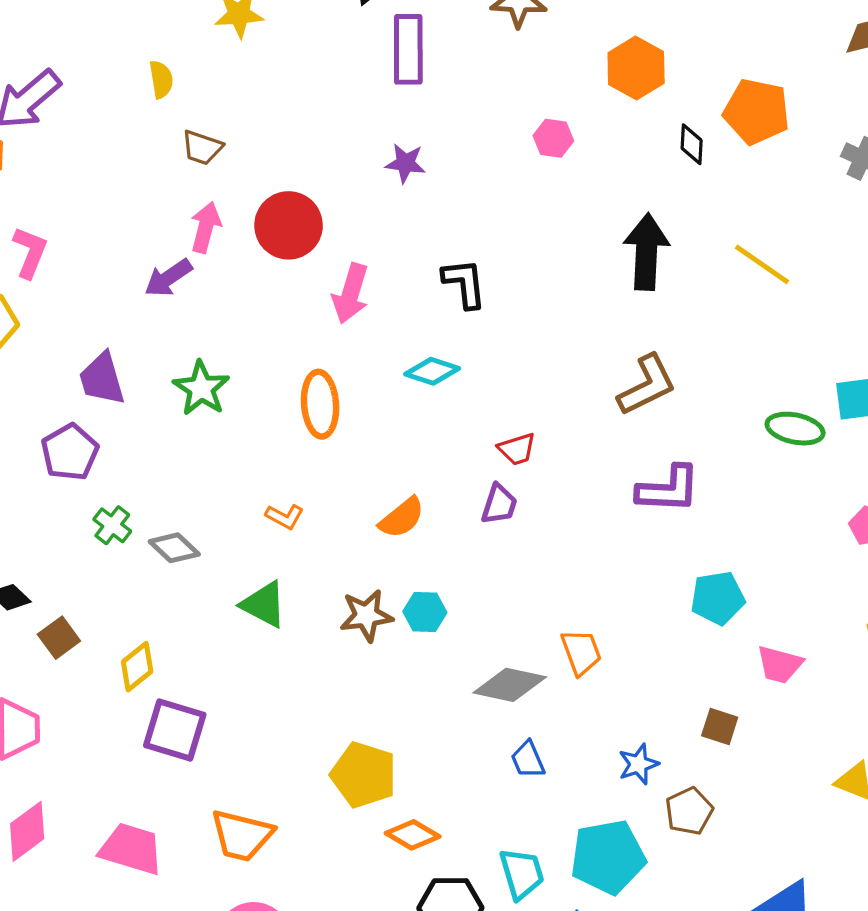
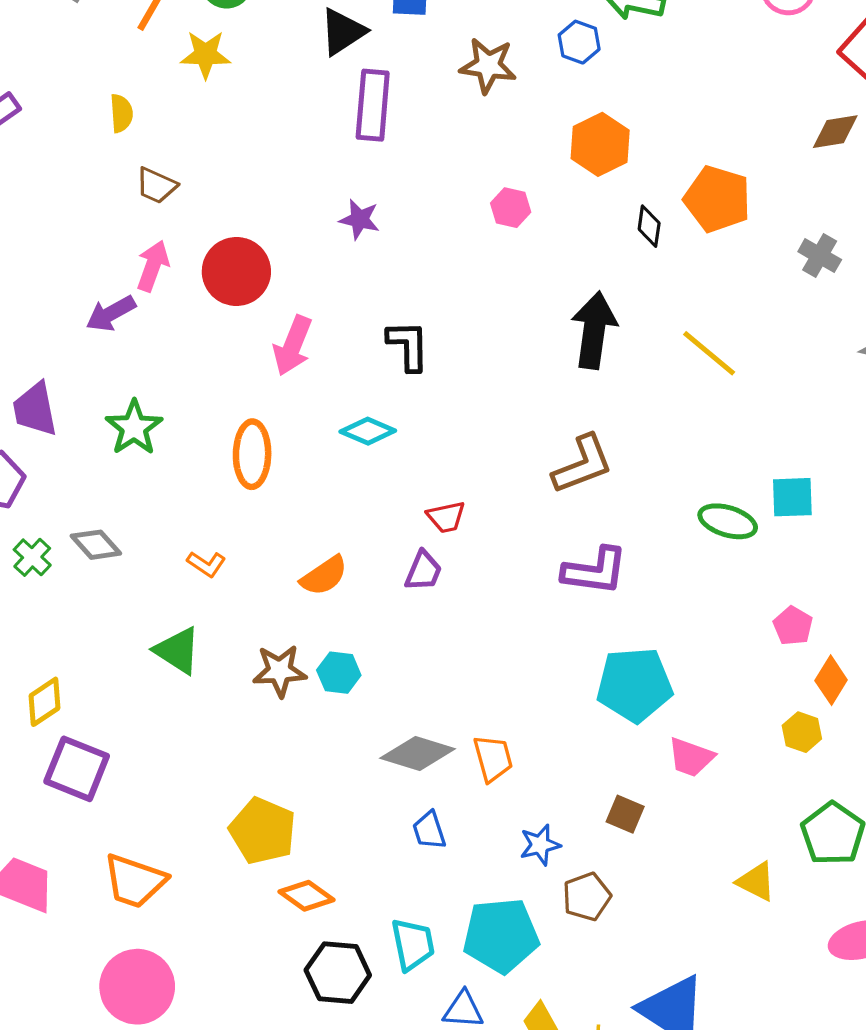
gray diamond: (174, 548) -> (96, 545), moved
cyan pentagon: (718, 598) -> (635, 685), size x1.4
orange trapezoid: (581, 652) -> (493, 758), moved

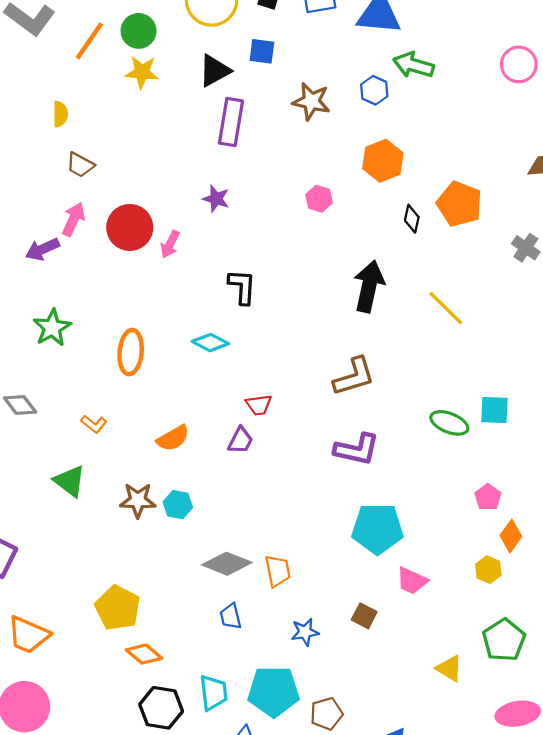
yellow star: (206, 55) -> (142, 72), moved
pink arrow: (293, 346) -> (170, 244), moved, size x0.7
brown pentagon: (587, 897) -> (326, 714), moved

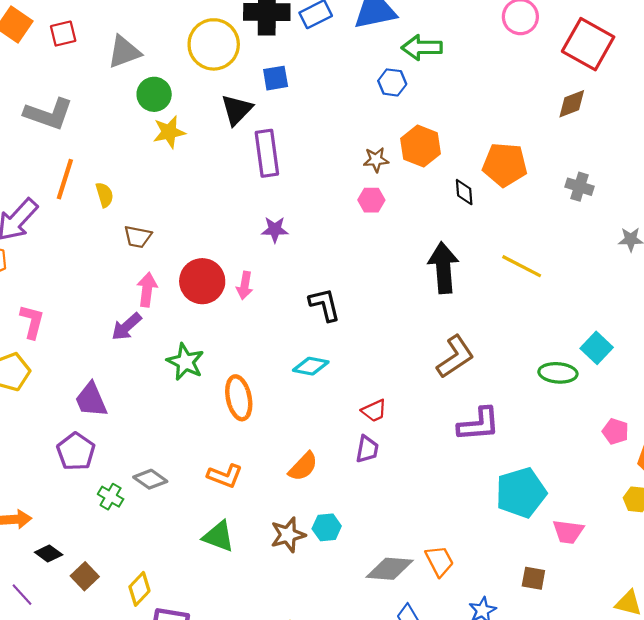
orange line: (89, 41) -> (65, 179), moved
brown star: (311, 101) -> (376, 160), moved, size x0.7
green star: (52, 328) -> (185, 362), moved
cyan square: (494, 410) -> (597, 348), turned -32
orange L-shape: (94, 424) -> (225, 476), size x1.4

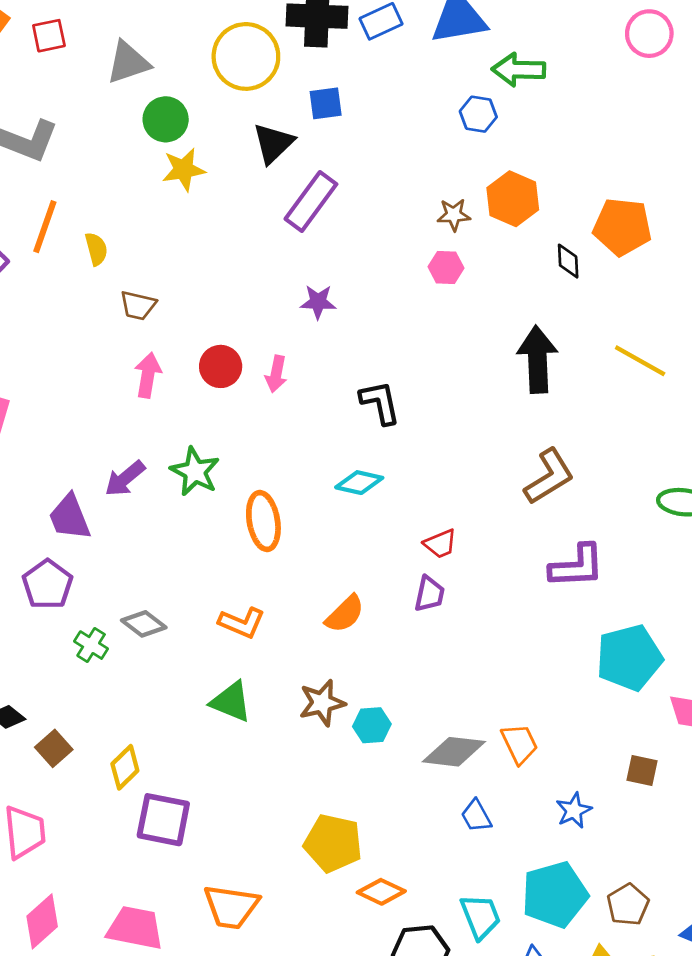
purple rectangle: (267, 153) -> (311, 202), turned 42
red circle: (202, 281) -> (221, 366), size x0.7
purple arrow: (127, 327) -> (125, 479), moved
cyan hexagon: (327, 527) -> (372, 725), moved

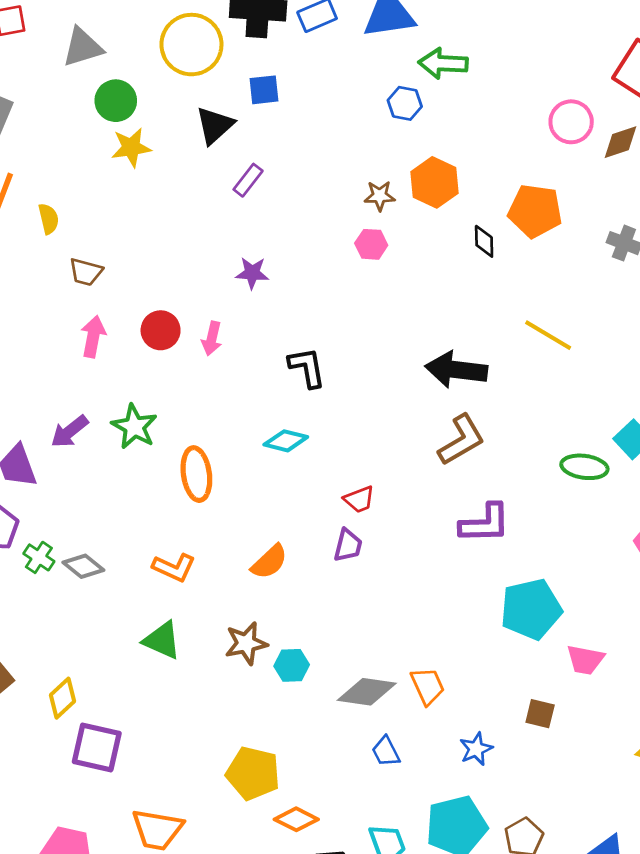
pink circle: (649, 34) -> (571, 122), moved
purple rectangle: (311, 202) -> (248, 180), size x0.6
black arrow: (537, 359) -> (456, 370), moved, turned -82
green cross: (91, 645) -> (39, 557), moved

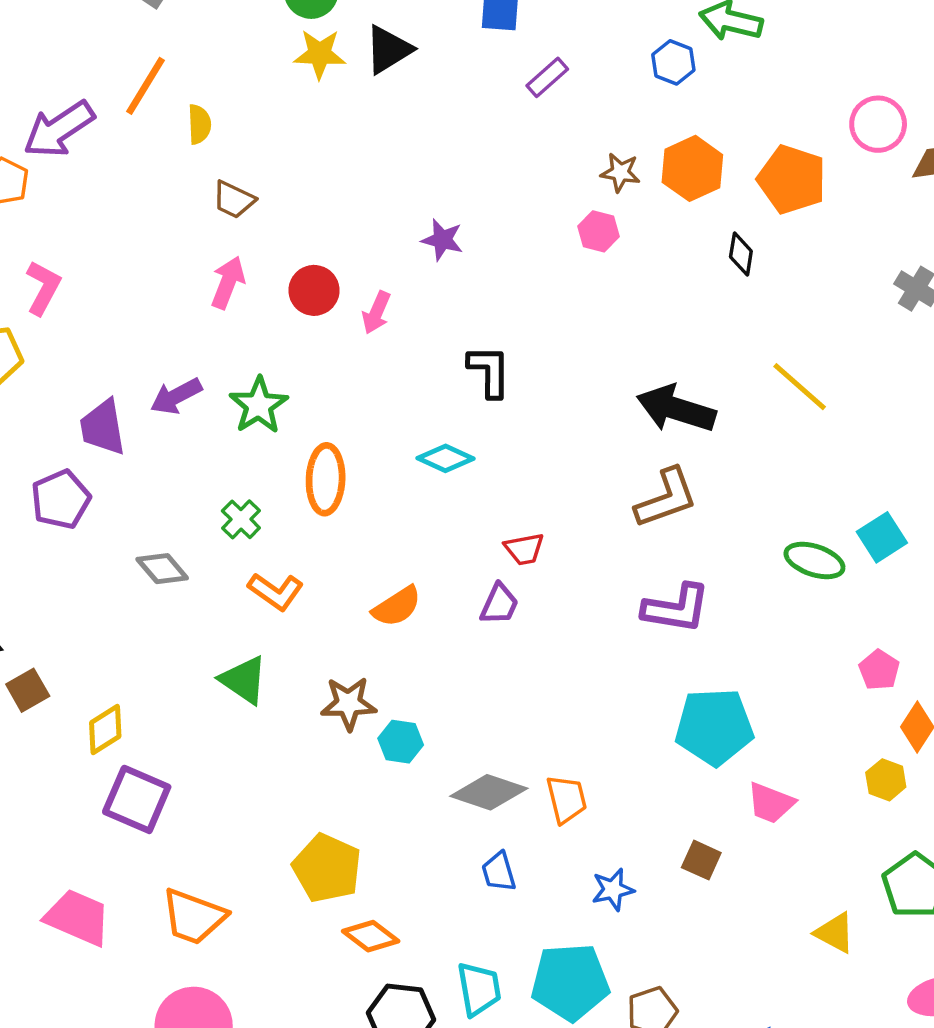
black triangle: (215, 125) -> (388, 50), moved
purple rectangle: (248, 180) -> (547, 77), moved
orange pentagon: (535, 211) -> (792, 179), moved
green cross: (39, 557) -> (241, 519), moved

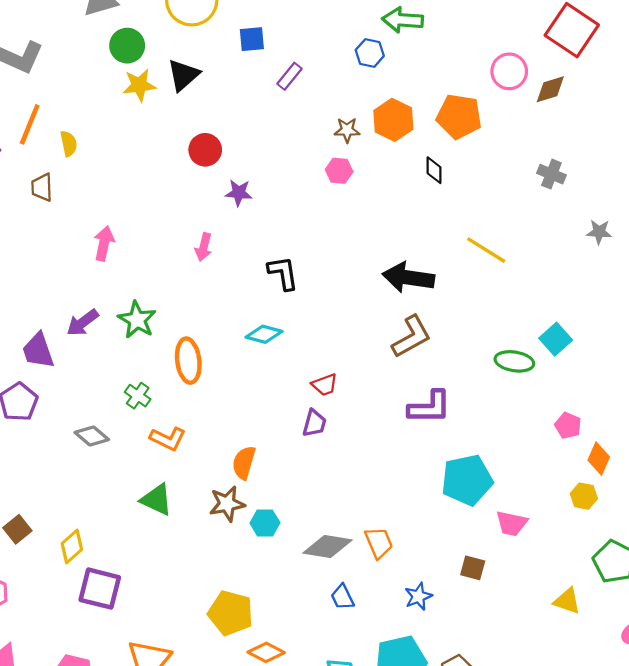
brown trapezoid: (234, 200) -> (42, 187), moved, turned 72
red circle: (314, 290) -> (205, 150), moved
orange semicircle: (397, 606) -> (244, 463), moved, turned 148

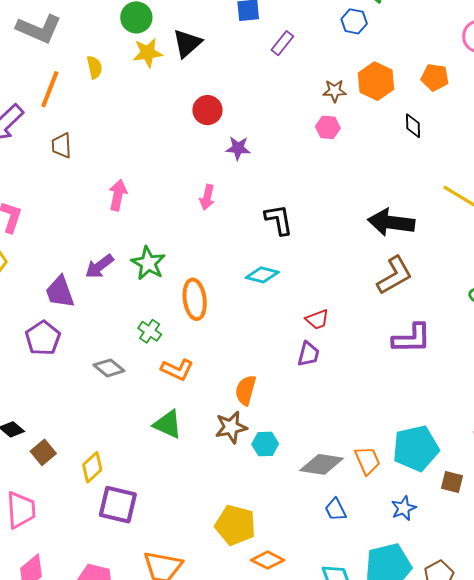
orange pentagon: (459, 116) -> (435, 77), size x0.7
yellow semicircle: (69, 144) -> (94, 67), moved
cyan pentagon: (467, 480) -> (416, 448), moved

